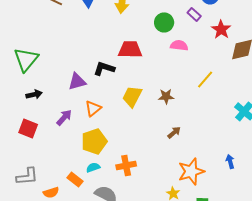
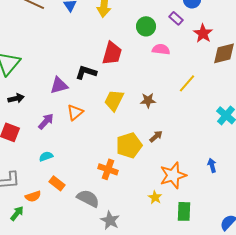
red trapezoid: (130, 49) -> (112, 53), turned 105
yellow pentagon: (94, 141) -> (129, 145), moved
orange cross: (126, 165) -> (108, 169), turned 30
cyan semicircle: (93, 167) -> (46, 156), moved

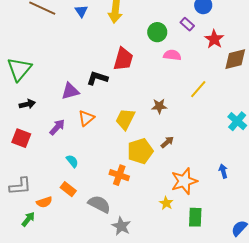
yellow trapezoid: (114, 100) -> (125, 119), moved
cyan semicircle: (46, 156) -> (72, 161), moved, turned 72

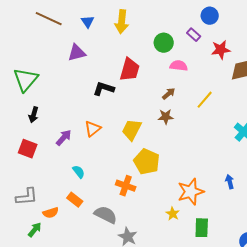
red star: (214, 39) -> (221, 50), turned 30
purple triangle: (70, 91) -> (77, 53), moved
black arrow: (27, 104) -> (34, 115), turned 119
brown arrow: (167, 142) -> (169, 94), moved
yellow pentagon: (140, 151) -> (147, 162), turned -30

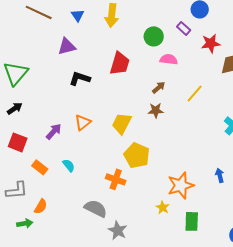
black L-shape: (104, 89) -> (80, 78), moved
black arrow: (34, 115) -> (15, 108), moved, turned -140
orange rectangle: (75, 200) -> (40, 167), moved
orange semicircle: (51, 213) -> (41, 206), turned -42
green arrow: (35, 230) -> (25, 223), turned 42

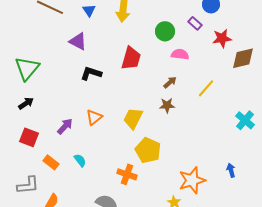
purple triangle: (67, 46) -> (78, 41), turned 42

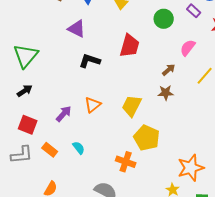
pink semicircle: (180, 54) -> (188, 48), moved, turned -60
gray L-shape: (28, 185) -> (22, 155), moved

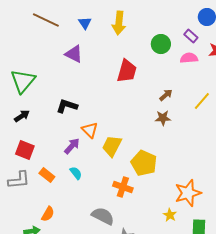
pink semicircle: (188, 48) -> (189, 58), moved, turned 48
black L-shape: (90, 61) -> (67, 106), moved
orange triangle: (93, 105) -> (90, 130), turned -36
yellow trapezoid: (132, 106) -> (112, 146), moved
purple arrow: (64, 114) -> (72, 146), moved

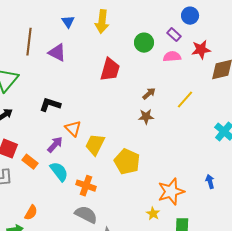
brown line: (46, 20) -> (29, 42), moved, turned 72
cyan semicircle: (76, 173) -> (59, 172), size x1.5
orange rectangle: (47, 175) -> (30, 162), moved
orange cross: (123, 187) -> (86, 186), moved

